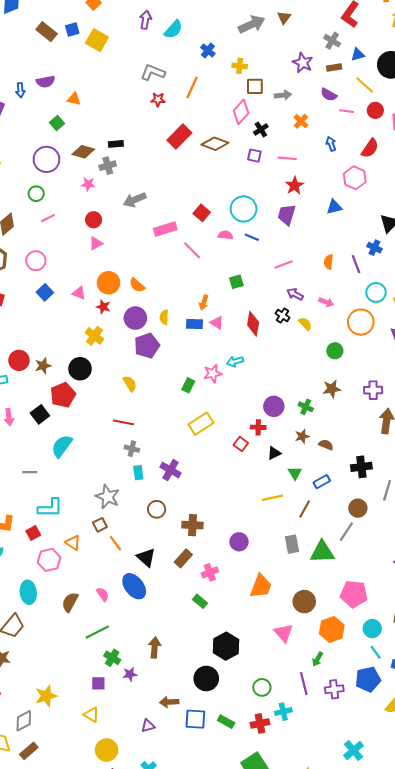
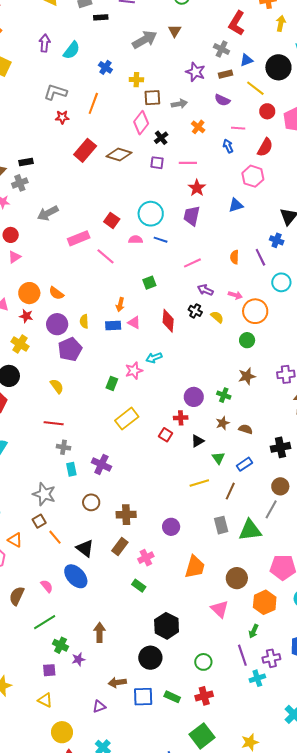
pink line: (347, 111) -> (238, 128), moved
orange circle: (361, 322) -> (255, 311), moved
cyan cross: (283, 712) -> (257, 678), moved

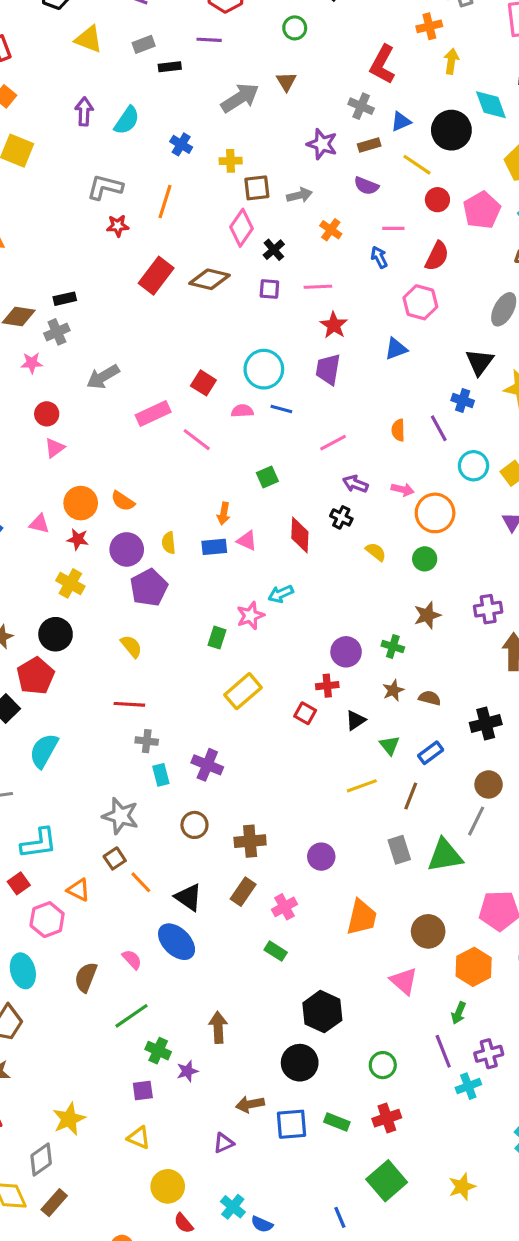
yellow semicircle: (217, 317) -> (376, 552), moved

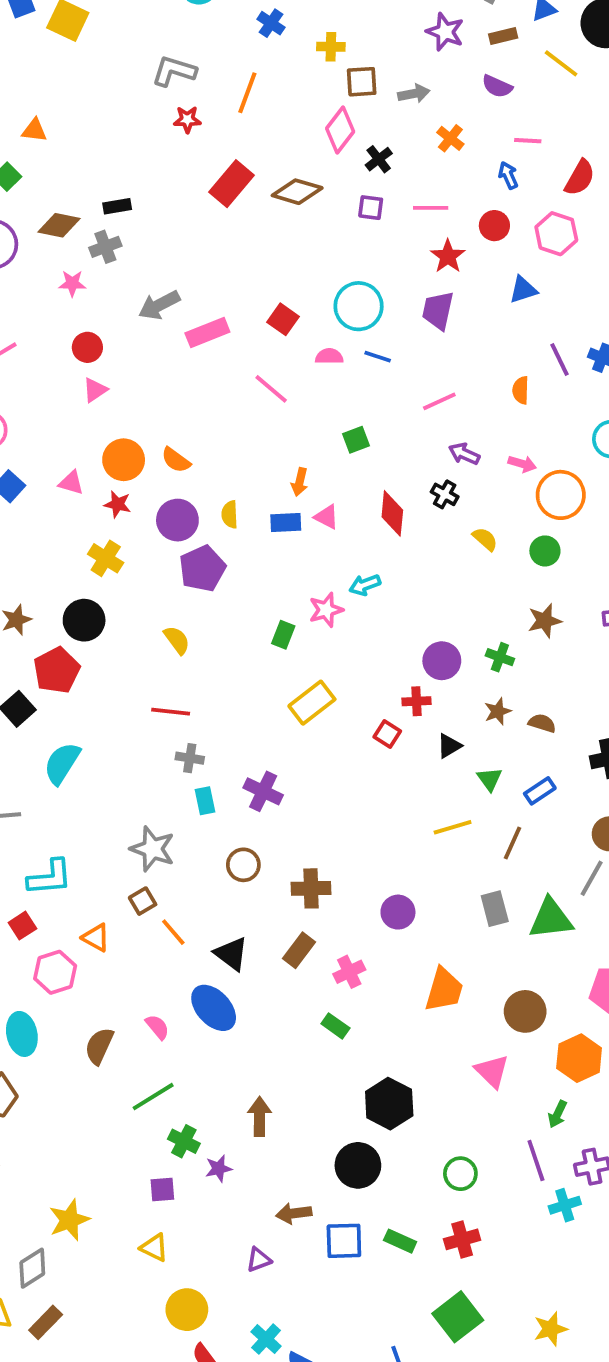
red circle: (437, 200) -> (494, 226), moved
pink rectangle: (153, 414) -> (207, 332), moved
purple line: (439, 428) -> (560, 359), moved

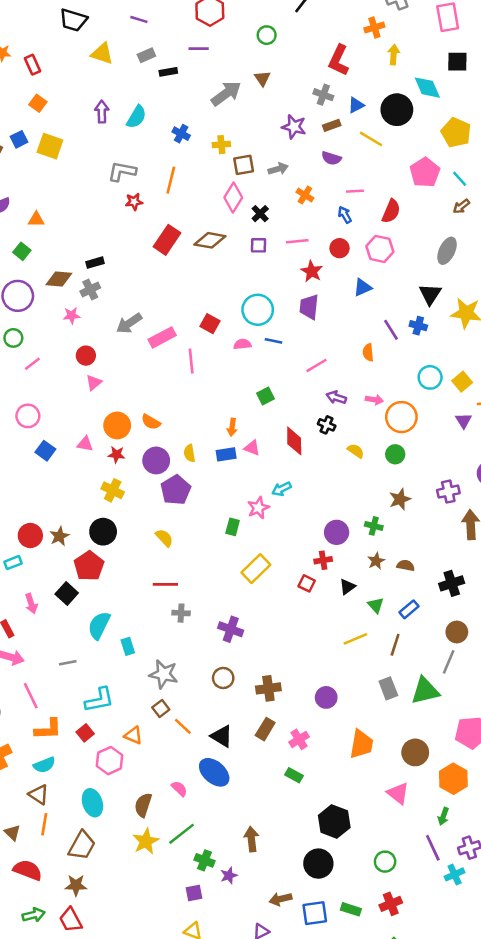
pink line: (271, 389) -> (191, 361), moved, turned 50
cyan rectangle: (205, 801) -> (128, 646), moved
yellow star: (69, 1220) -> (146, 841), moved

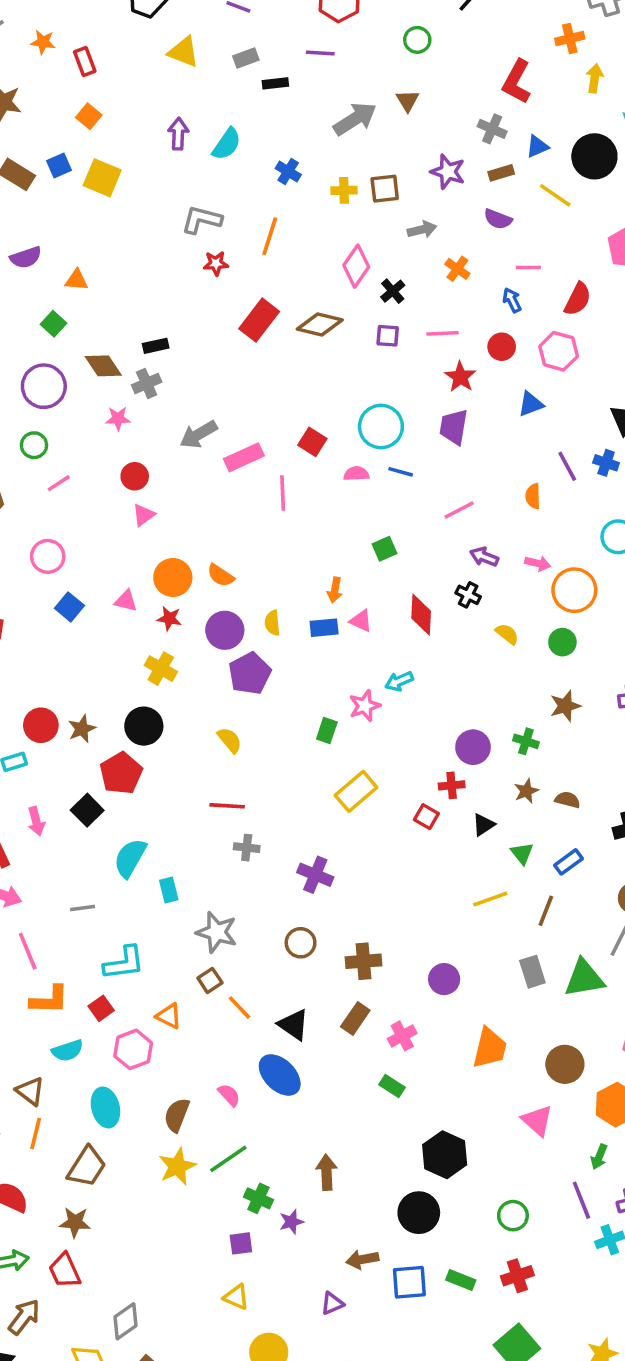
brown square: (244, 165) -> (385, 189), moved
brown diamond: (59, 279) -> (103, 366), turned 48
cyan semicircle: (44, 765) -> (67, 1051), moved

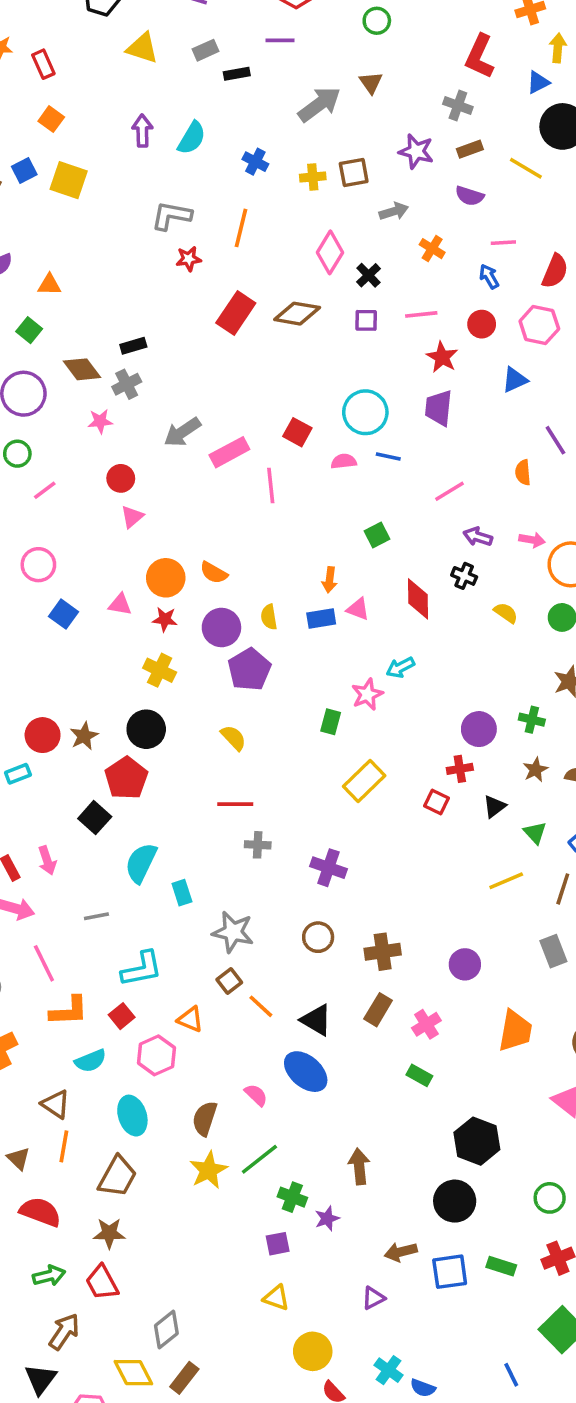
blue triangle: (537, 146) -> (538, 82), moved
pink arrow: (36, 821) -> (47, 860), moved

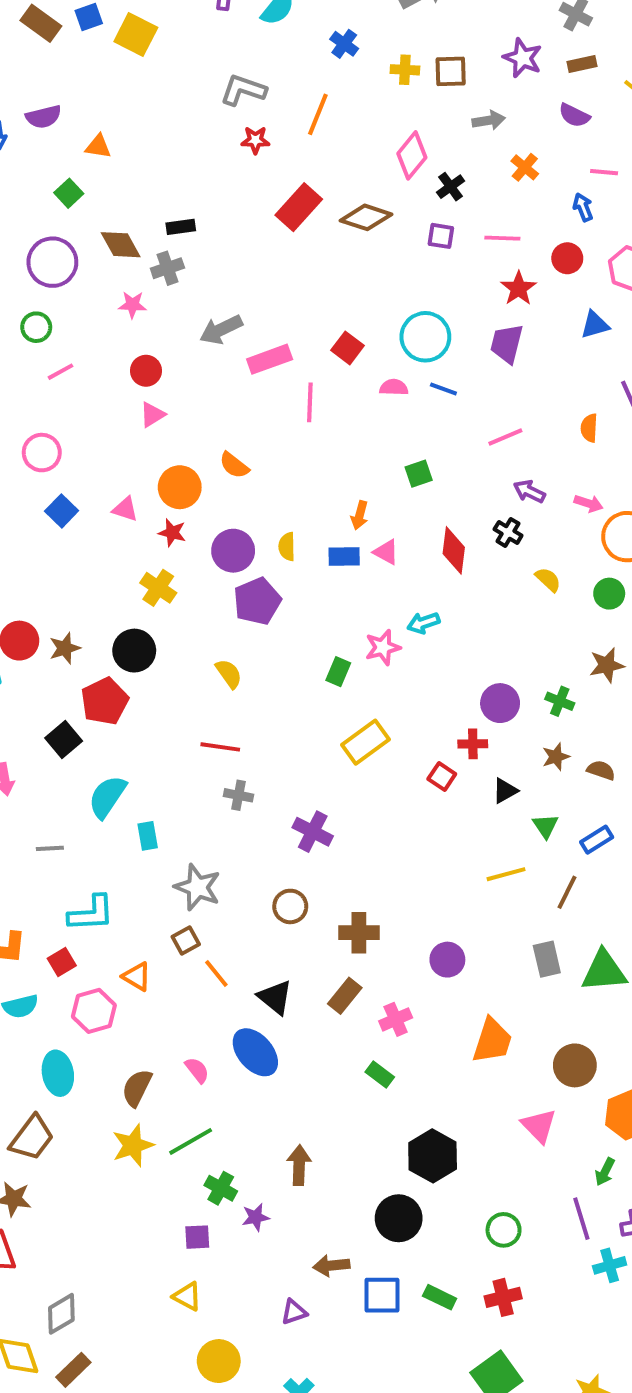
orange semicircle: (214, 573) -> (234, 465), moved

